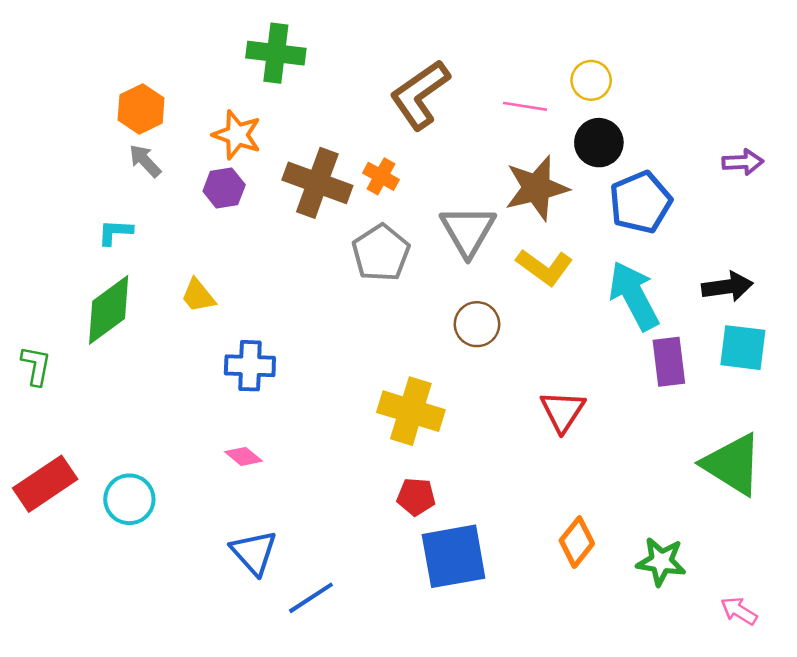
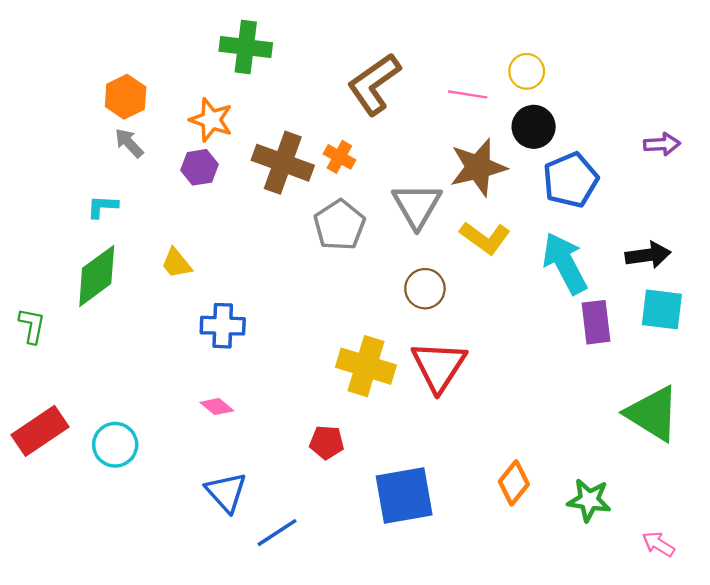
red triangle: (563, 411) -> (439, 366), moved, size x1.4
red pentagon: (416, 497) -> (327, 442), moved

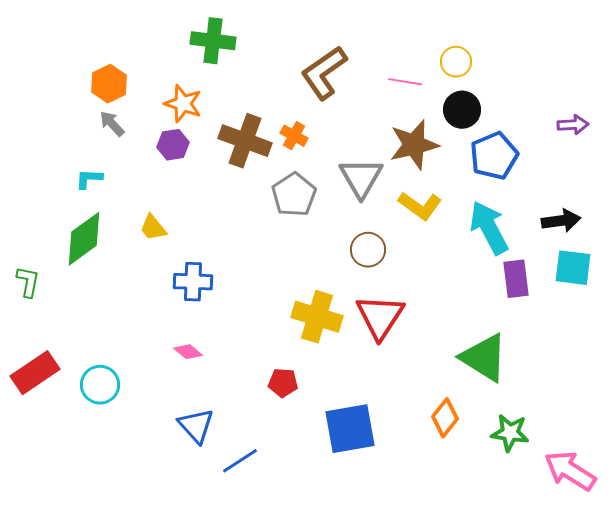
green triangle: (653, 413) -> (484, 358), moved
pink arrow: (658, 544) -> (570, 471), size x1.8

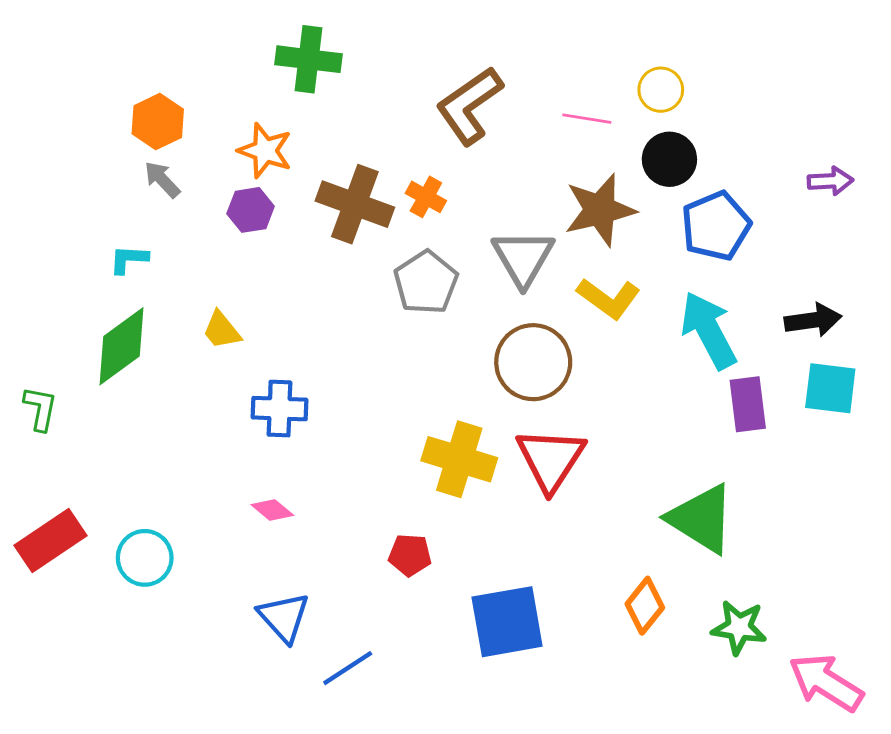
brown circle: (368, 250) -> (533, 362), size x1.5

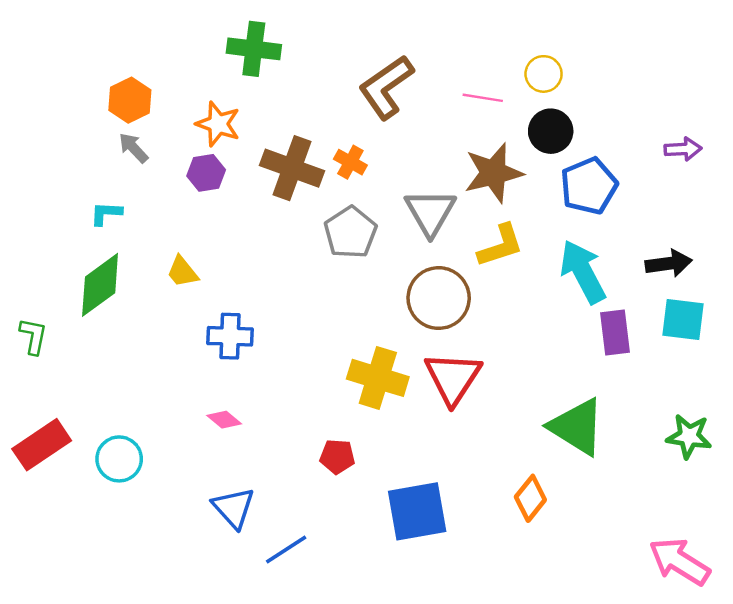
yellow L-shape: (609, 298) -> (501, 246), turned -54
green star: (739, 627) -> (689, 436), moved

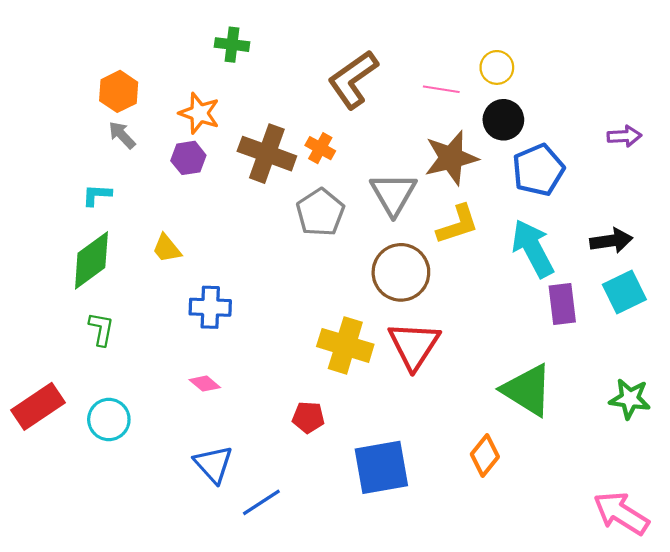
green cross: (254, 49) -> (232, 45), size x0.7
cyan square: (683, 319) -> (624, 292), turned -33
green L-shape: (33, 336) -> (101, 329), moved

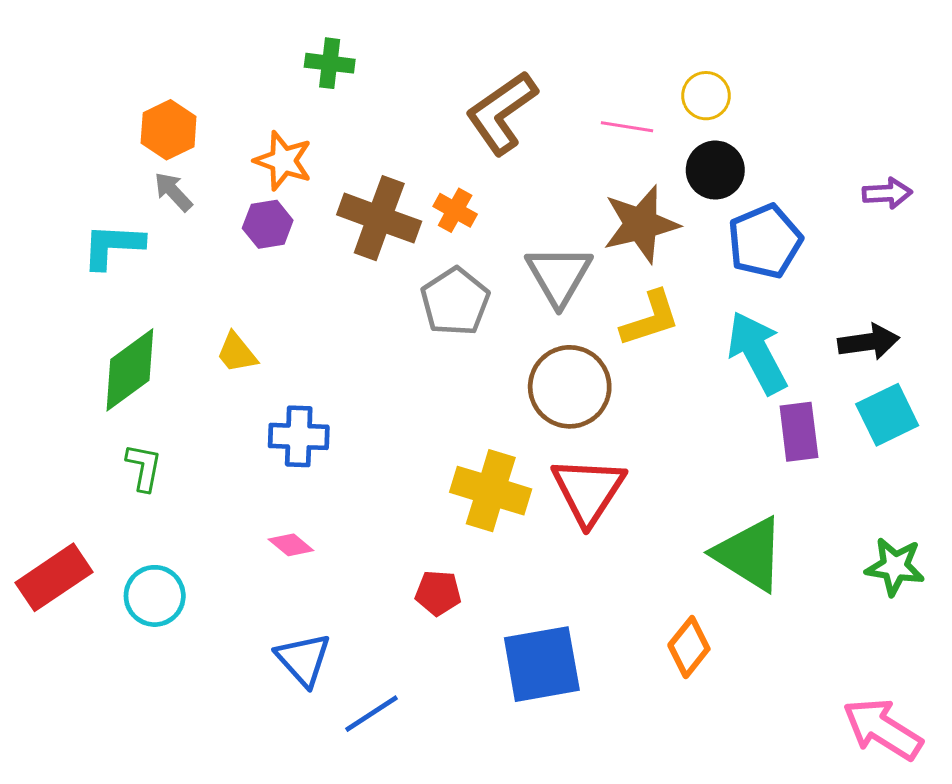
cyan L-shape: (97, 195) -> (113, 246), moved, size x1.5

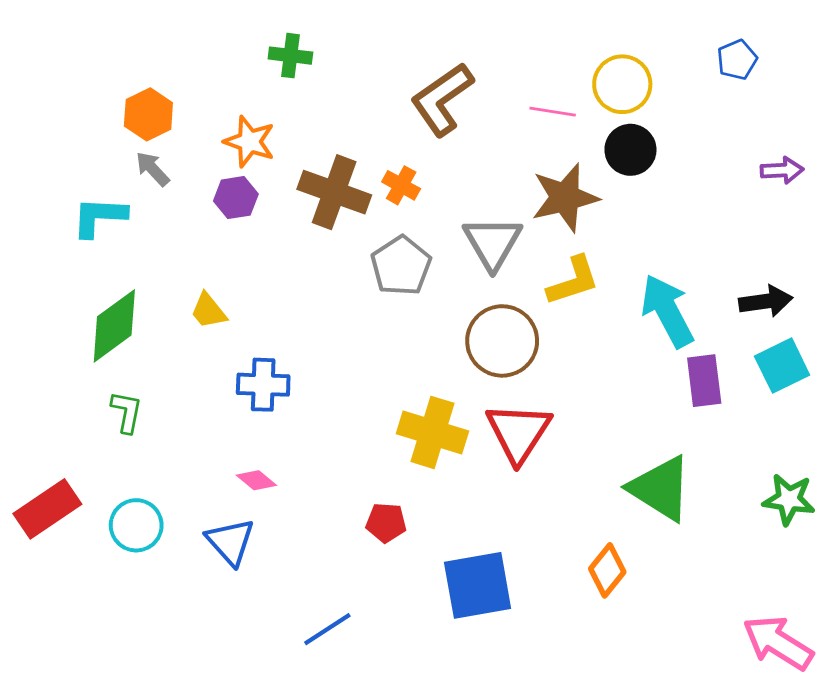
yellow circle: (706, 96) -> (622, 84), size x1.4
blue pentagon: (765, 241) -> (737, 60), moved, size x0.6
blue triangle: (303, 659) -> (230, 542), moved

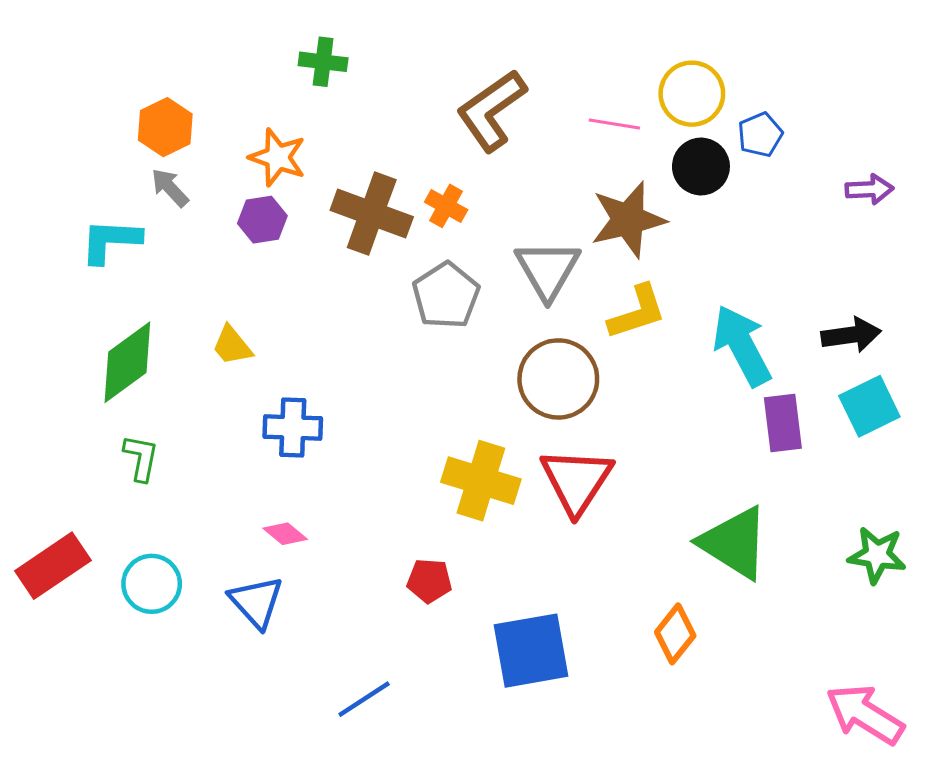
blue pentagon: (737, 60) -> (760, 135), moved

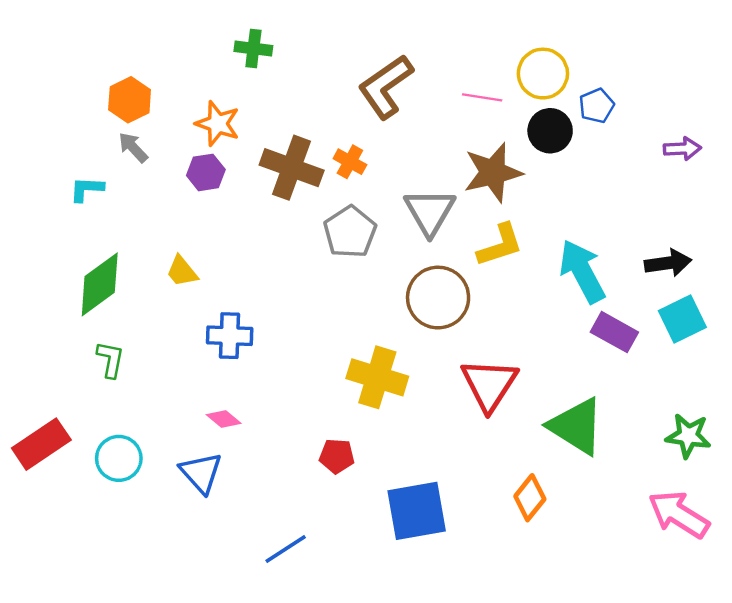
cyan L-shape: (111, 241) -> (87, 189), size x0.7
purple rectangle: (783, 423) -> (614, 332), turned -54
red triangle: (577, 481) -> (489, 385), moved
pink arrow: (865, 714) -> (679, 514), moved

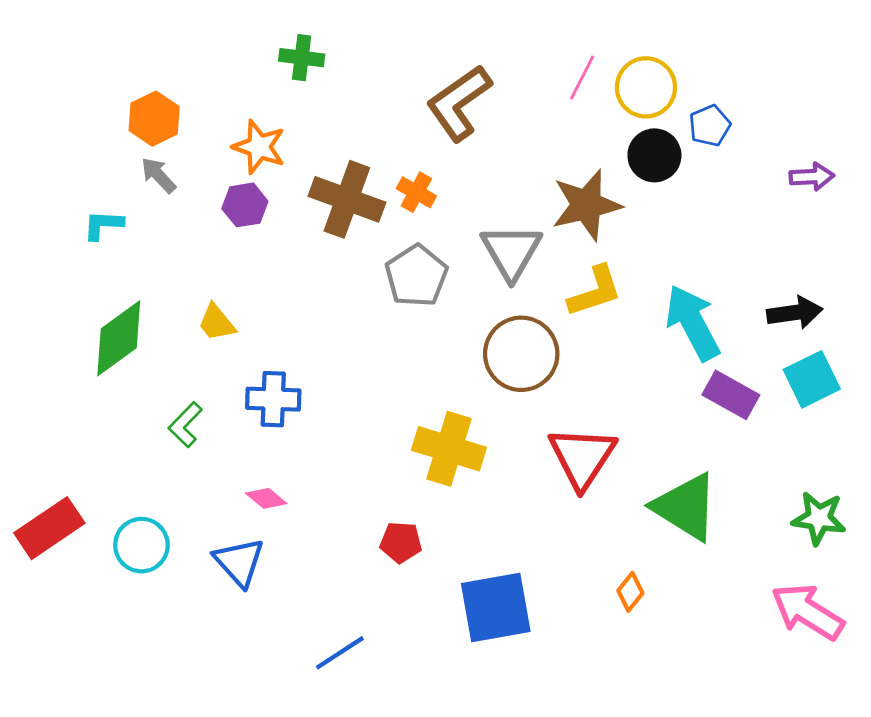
pink line: (482, 97) -> (582, 77), moved, turned -72
green L-shape: (110, 359) -> (185, 425), moved, turned -147
orange diamond: (530, 498) -> (630, 592), size x0.7

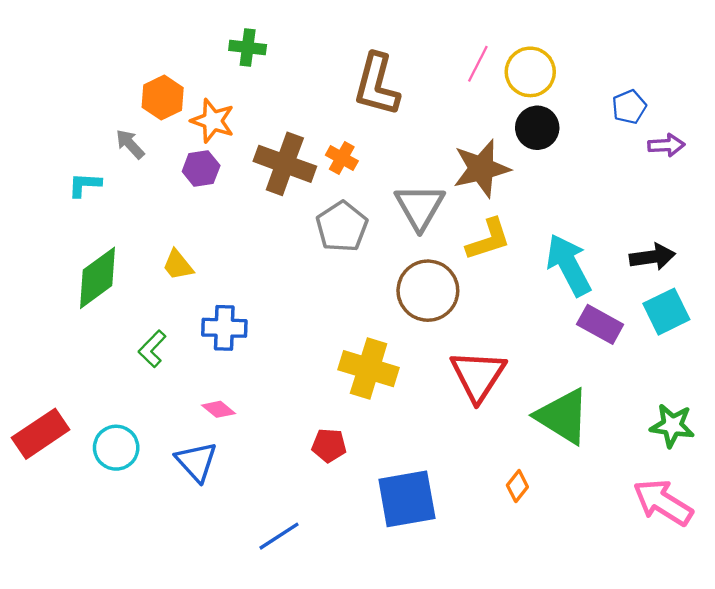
brown L-shape: (459, 103) -> (377, 85), turned -40
orange hexagon: (154, 119) -> (163, 98), moved
blue pentagon: (710, 126) -> (629, 107), moved

